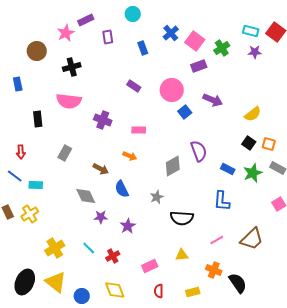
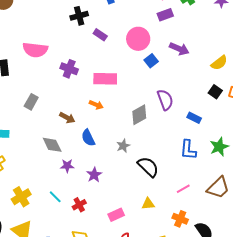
black cross: (72, 67) -> (79, 16), moved
pink rectangle: (139, 130) -> (105, 79), size x1.6
green star: (253, 173) -> (219, 147), moved
black semicircle: (182, 218) -> (148, 167), turned -140

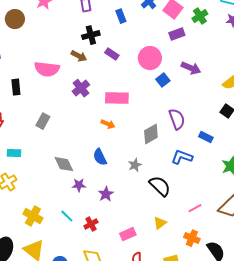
purple cross: (69, 69) -> (81, 88), turned 30
brown arrow: (67, 118) -> (79, 56), moved
blue L-shape: (188, 150) -> (182, 157), moved, turned 105
yellow cross: (21, 197) -> (33, 216), turned -30
yellow triangle: (148, 204) -> (160, 223), turned -32

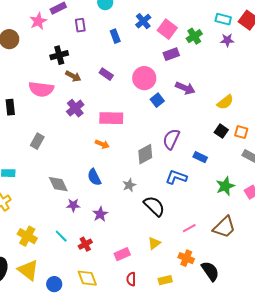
black cross: (91, 35) -> (59, 55), moved
purple semicircle: (177, 119) -> (171, 139), turned -135

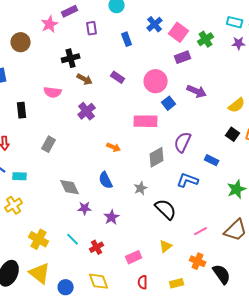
pink semicircle: (41, 89) -> (53, 92), size x0.7
pink rectangle: (111, 118) -> (146, 121), moved

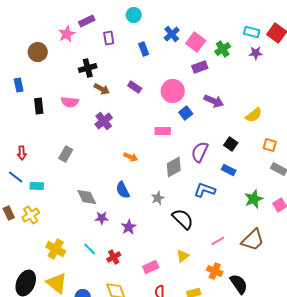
black rectangle: (22, 110) -> (39, 106), moved
pink rectangle: (146, 121) -> (163, 131), size x0.7
black square: (233, 134) -> (231, 144), moved

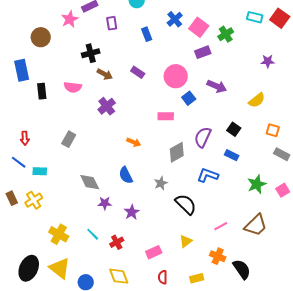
purple star: (256, 53) -> (268, 61), moved
blue rectangle: (19, 85) -> (22, 70), size x1.5

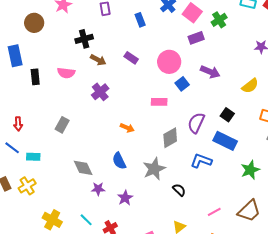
blue rectangle: (232, 155) -> (225, 141), size x1.6
gray star: (161, 183) -> (154, 169), size x1.6
black semicircle: (186, 204) -> (179, 190), size x0.6

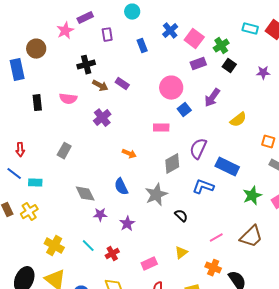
blue rectangle: (15, 56) -> (17, 70), moved
purple rectangle: (131, 58) -> (122, 84), moved
purple arrow: (210, 72) -> (212, 98), turned 102
yellow semicircle: (250, 86) -> (238, 120), moved
black square: (227, 115) -> (229, 66), moved

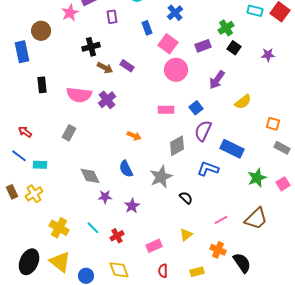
pink square: (194, 39) -> (168, 44), moved
pink semicircle: (68, 99) -> (79, 95), moved, size x1.4
blue square: (184, 110) -> (196, 108), moved
red arrow: (20, 150) -> (25, 132), turned 128

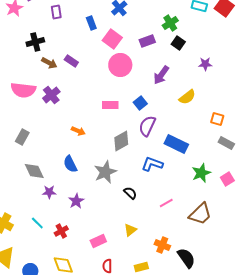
purple star: (268, 55) -> (205, 64), moved
gray rectangle: (69, 133) -> (22, 137), moved
pink line: (221, 220) -> (166, 203), moved

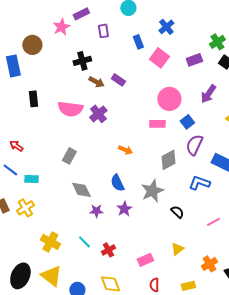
pink circle: (120, 65) -> (169, 99), moved
purple star: (76, 201) -> (124, 209), moved
orange cross: (162, 245) -> (209, 264), turned 35

